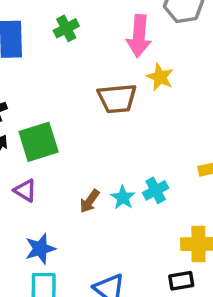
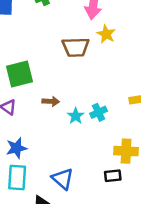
brown arrow: (90, 201) -> (51, 101), moved, turned -126

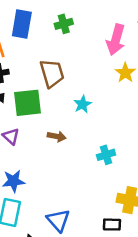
brown trapezoid: (76, 47) -> (52, 73), moved, turned -112
cyan star: (76, 116) -> (82, 104), moved

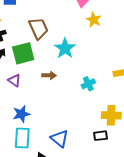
cyan star: (82, 104) -> (65, 48), size x1.5

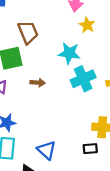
cyan star: (65, 48) -> (69, 53), moved, turned -30
cyan cross: (88, 84) -> (83, 79), moved, size x1.6

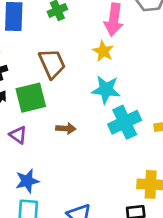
yellow star: (87, 25) -> (103, 51), moved

